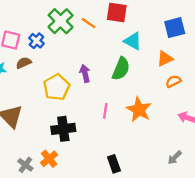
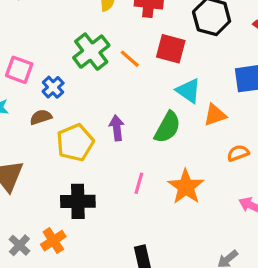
blue cross: (36, 41) -> (53, 87), moved
orange triangle: (165, 59) -> (215, 115), moved
brown semicircle: (24, 63) -> (41, 117), moved

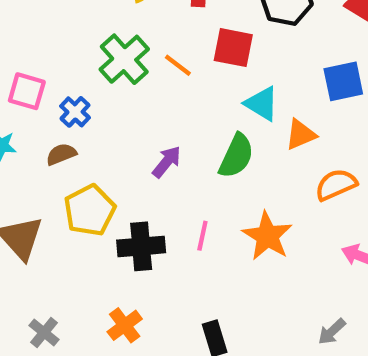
purple arrow: (117, 128) -> (167, 162), turned 50
yellow pentagon: (75, 143) -> (90, 210), moved
orange semicircle: (238, 153) -> (336, 185), size x1.4
black cross: (78, 201) -> (141, 246), moved
orange cross: (53, 241) -> (125, 325), moved

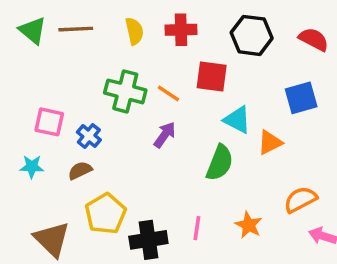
green cross: (124, 59) -> (125, 91), turned -30
purple arrow: (167, 162) -> (165, 135), moved
orange semicircle: (336, 185) -> (300, 200), moved
orange star: (267, 236) -> (249, 225), size x0.7

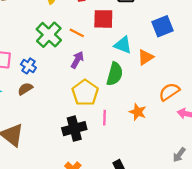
green cross: (125, 91) -> (49, 35), turned 35
yellow pentagon: (106, 214) -> (85, 93), moved

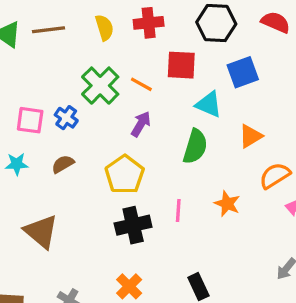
blue square: (162, 26) -> (243, 72), moved
orange triangle: (145, 57) -> (251, 136), moved
blue cross: (28, 66) -> (66, 118), moved
yellow pentagon: (85, 93) -> (125, 175), moved

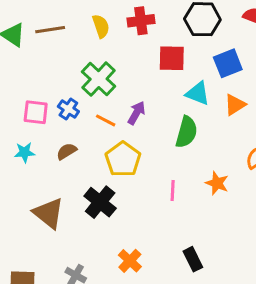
orange line: (141, 84) -> (106, 120), moved
orange triangle: (251, 136) -> (235, 105), moved
black cross: (133, 225) -> (100, 202), moved, turned -36

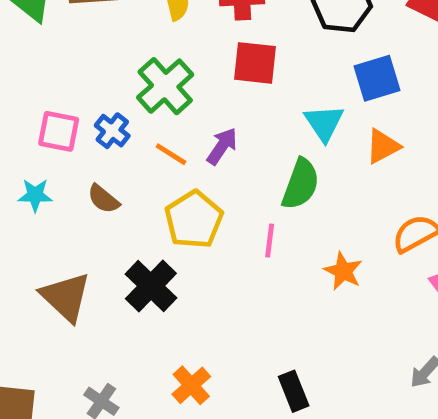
red square: (172, 58) -> (255, 63), moved
cyan triangle: (198, 93) -> (324, 123), turned 30
brown semicircle: (67, 151) -> (103, 199), turned -114
pink line: (173, 191) -> (270, 241), moved

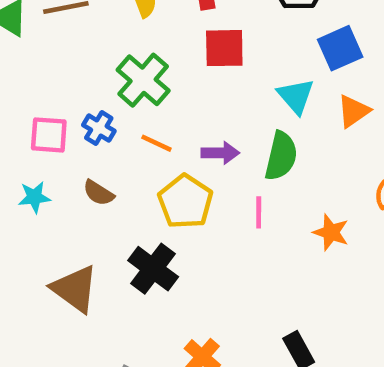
purple arrow: (222, 146) -> (220, 153), moved, turned 63

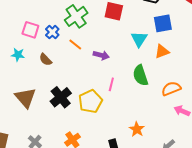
green semicircle: (281, 156) -> (140, 75), moved, turned 135
yellow pentagon: (185, 202) -> (90, 101), moved
orange star: (331, 232) -> (137, 129), moved

